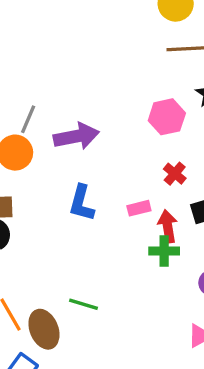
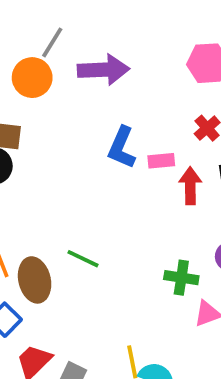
blue L-shape: (81, 203) -> (122, 148), moved
green cross: (164, 251) -> (181, 278), moved

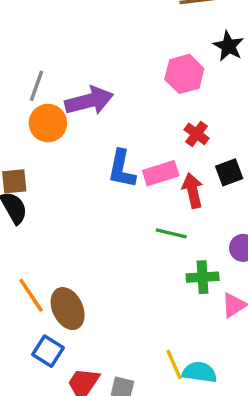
orange circle: (32, 78) -> (48, 123), moved
pink rectangle: (161, 161) -> (161, 173), size x1.4
green line: (83, 259) -> (171, 233), moved

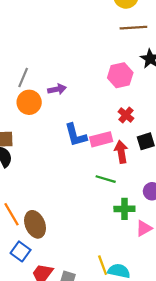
purple arrow: (89, 101) -> (57, 89), size x0.6
blue L-shape: (122, 169) -> (76, 135), turned -30

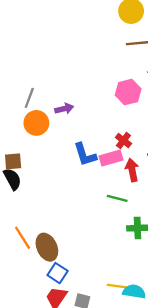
red cross: (126, 115) -> (123, 140), moved
blue square: (21, 251) -> (58, 273), moved
yellow line: (103, 265) -> (117, 286), turned -60

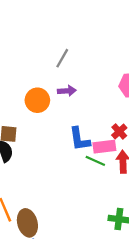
gray line: (29, 98) -> (62, 58), moved
green line: (117, 198) -> (95, 161), moved

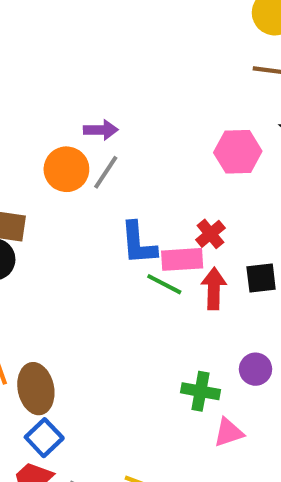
gray line: (62, 58) -> (106, 172), moved
purple arrow: (67, 91) -> (101, 130), moved

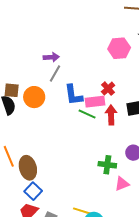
purple arrow: (101, 130) -> (51, 57), moved
orange circle: (66, 169) -> (34, 97), moved
gray line: (106, 172) -> (55, 74), moved

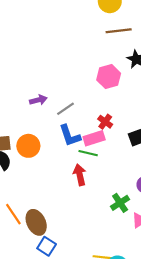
gray line: (55, 74) -> (66, 109), moved, turned 36
red arrow: (111, 115) -> (80, 175), moved
green cross: (107, 165) -> (120, 203), turned -30

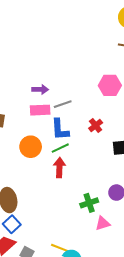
pink rectangle: (94, 138) -> (40, 110), moved
orange circle: (28, 146) -> (31, 147), moved
green line: (88, 153) -> (60, 148), moved, turned -54

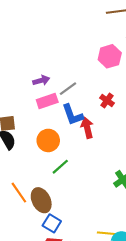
green line: (60, 148) -> (60, 167), moved
red arrow: (59, 168) -> (87, 128), moved

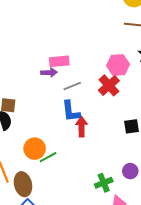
pink rectangle: (47, 101) -> (59, 61), moved
red cross: (107, 101) -> (109, 85), moved, size x1.5
orange circle: (48, 140) -> (35, 149), moved

